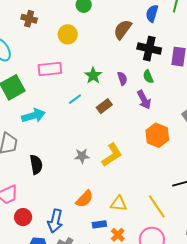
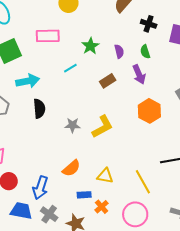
black cross: (149, 49) -> (149, 24), size x0.7
brown rectangle: (104, 106) -> (108, 81), moved
black semicircle: (36, 165) -> (39, 109), moved

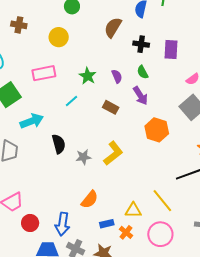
brown rectangle: (108, 81) -> (111, 107), turned 70
black semicircle: (39, 109) -> (59, 144), moved
yellow triangle: (105, 176) -> (133, 210), moved

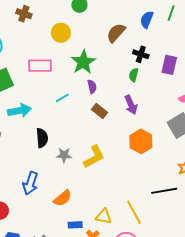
green semicircle: (143, 72) -> (134, 75), moved, turned 32
green star: (88, 76) -> (83, 62), moved, size x1.4
purple semicircle: (117, 76) -> (92, 87), moved
blue arrow: (62, 224) -> (30, 183), moved

